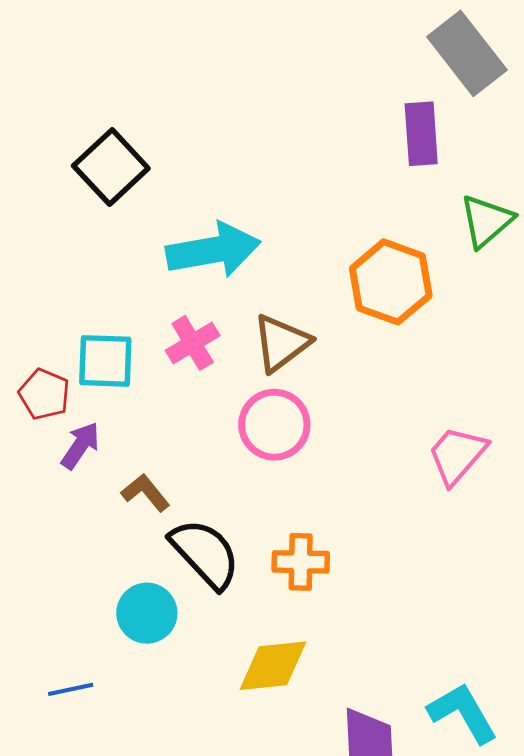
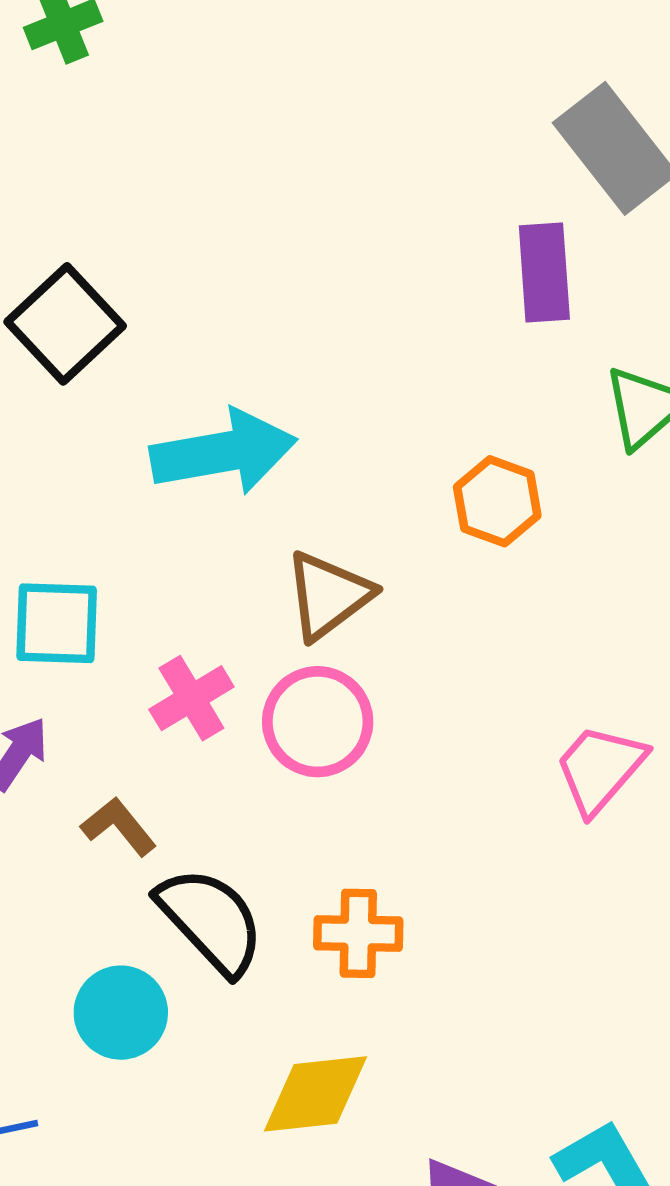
orange hexagon: (391, 282) -> (497, 501), size x0.7
pink cross: (193, 343) -> (191, 698), moved

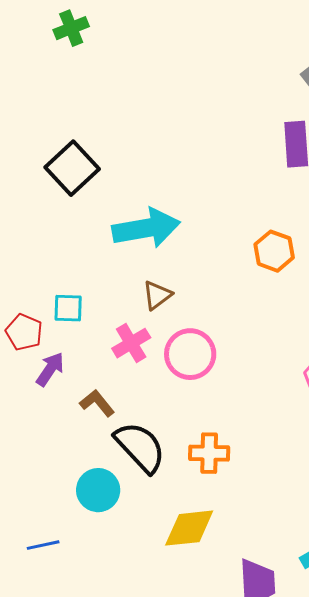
brown triangle: (328, 595) -> (157, 295), moved, size x0.7
cyan square: (57, 623) -> (68, 308), size x0.7

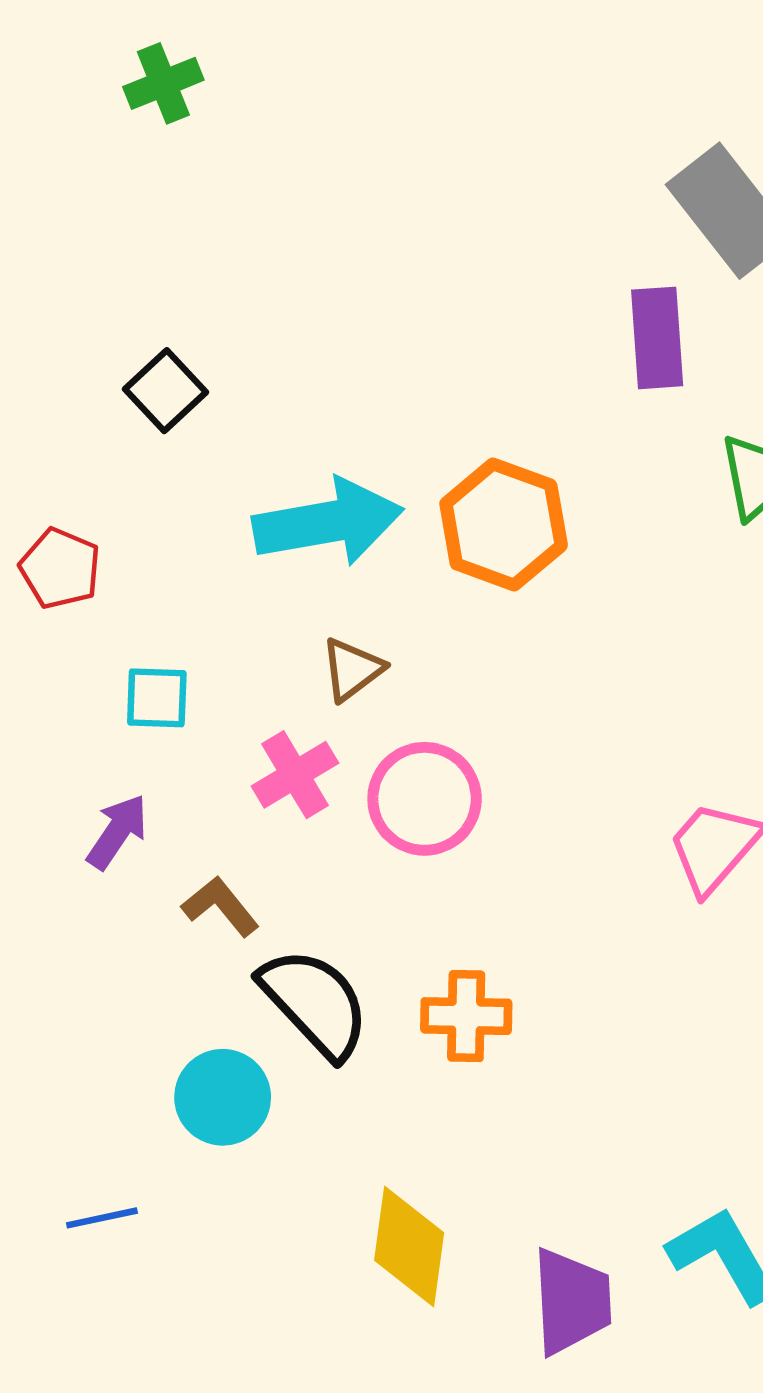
black square: (72, 168) -> (166, 391), size x0.7
orange hexagon: (274, 251) -> (504, 524), moved, size x1.4
red pentagon: (24, 332) -> (60, 568), moved
yellow diamond: (189, 528) -> (409, 1246), moved, turned -76

